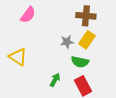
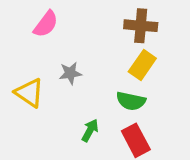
gray star: (67, 42) -> (70, 73), moved

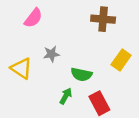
yellow rectangle: (142, 65) -> (121, 60), moved
green semicircle: (131, 101) -> (81, 74), moved

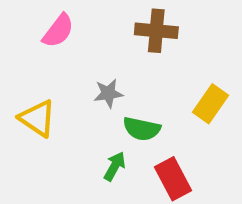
brown cross: (103, 19) -> (156, 31), moved
gray star: (51, 54) -> (108, 93), moved

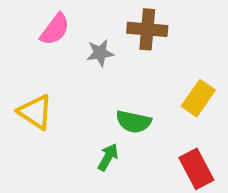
gray star: (108, 93) -> (100, 53), moved
red rectangle: (173, 179) -> (196, 169), moved

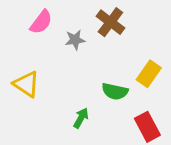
brown cross: (147, 29) -> (110, 22), turned 32
green semicircle: (134, 122) -> (115, 91), moved

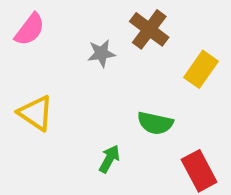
pink semicircle: (41, 22) -> (30, 29), moved
yellow rectangle: (149, 74) -> (201, 69), moved

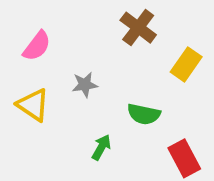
pink semicircle: (30, 29) -> (37, 46), moved
gray star: (101, 53) -> (85, 85), moved

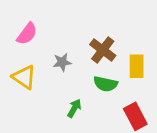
brown cross: (138, 28) -> (103, 50), moved
yellow rectangle: (186, 64) -> (137, 66), moved, turned -35

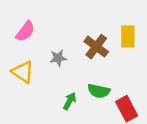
yellow rectangle: (137, 66) -> (128, 36), moved
green semicircle: (105, 84) -> (99, 91), moved

